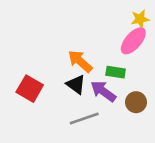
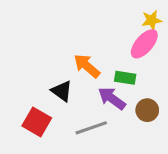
black triangle: (76, 84) -> (62, 91), moved
red square: (30, 89) -> (37, 122), moved

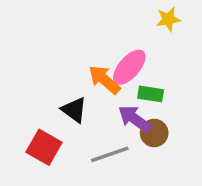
yellow star: (152, 20) -> (168, 19), moved
pink ellipse: (144, 44) -> (129, 67), moved
brown circle: (147, 110) -> (154, 133), moved

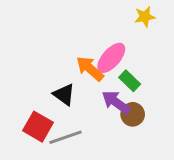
green rectangle: (151, 94) -> (130, 81), turned 35
gray line: (110, 154) -> (65, 137), moved

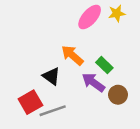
pink ellipse: (111, 58) -> (90, 17), moved
brown circle: (133, 114) -> (118, 95), moved
red square: (38, 127) -> (30, 102), turned 30

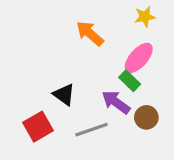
pink ellipse: (90, 17) -> (139, 58), moved
orange arrow: (72, 55) -> (90, 33), moved
gray line: (53, 111) -> (91, 130), moved

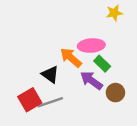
orange arrow: (90, 33) -> (71, 58), moved
pink ellipse: (139, 58) -> (91, 46), moved, turned 45
gray line: (91, 130) -> (50, 102), moved

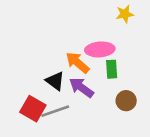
green rectangle: (102, 64) -> (112, 69), turned 42
purple arrow: (91, 80) -> (81, 88), moved
red square: (30, 100) -> (33, 109), turned -30

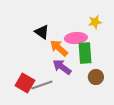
yellow star: (125, 14) -> (95, 22), moved
green rectangle: (112, 69) -> (85, 53), size x1.5
black triangle: (55, 81) -> (42, 32), moved

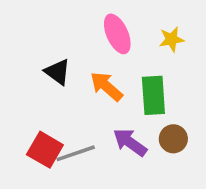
black triangle: (42, 32) -> (58, 72), moved
pink ellipse: (76, 38) -> (117, 34), moved, turned 70
purple arrow: (62, 67) -> (130, 142), moved

